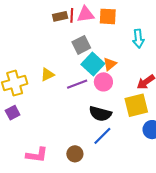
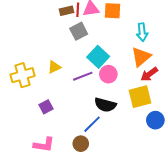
gray square: (81, 45) -> (79, 31), moved
orange triangle: (110, 64) -> (141, 57), moved, size x1.5
purple square: (13, 113) -> (46, 107), moved
blue line: (102, 136) -> (92, 124), moved

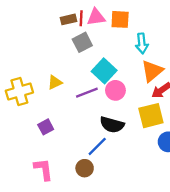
cyan arrow: (142, 32) -> (142, 43), moved
pink L-shape: (44, 145) -> (43, 169), turned -105

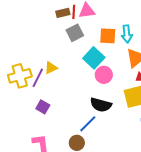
orange square: (120, 19) -> (108, 36), moved
purple line: (87, 93) -> (38, 78), moved, turned -42
purple square: (46, 127) -> (43, 107), turned -32

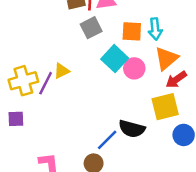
pink circle: (104, 75) -> (134, 68), moved
black semicircle: (101, 105) -> (132, 129), moved
purple square: (43, 107) -> (16, 119), moved, turned -32

